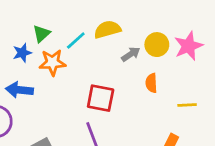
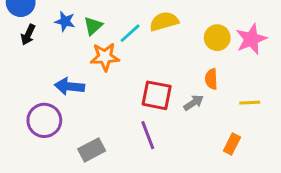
blue star: (22, 53) -> (65, 21), moved, turned 30
gray arrow: (131, 54) -> (194, 103), moved

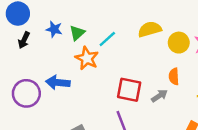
yellow semicircle: (164, 21) -> (150, 29), moved
orange star: (105, 57) -> (87, 58), turned 30
purple circle: (44, 120) -> (26, 93), moved

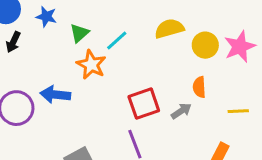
blue star: (54, 29) -> (46, 17), moved
red square: (129, 90) -> (144, 104), turned -30

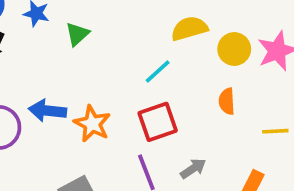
cyan line: (117, 41) -> (158, 71), moved
orange star: (91, 65) -> (92, 124), moved
gray arrow: (181, 111) -> (193, 169), moved

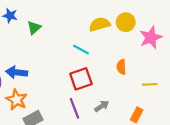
yellow circle: (234, 49) -> (126, 22), moved
cyan line: (158, 71) -> (81, 49), turned 70
orange star: (92, 124) -> (17, 100), moved

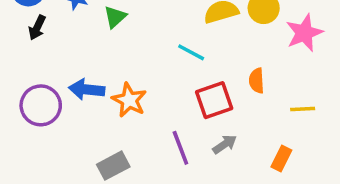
red square: (81, 79) -> (214, 100), moved
orange star: (17, 100) -> (129, 100), moved

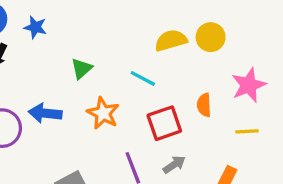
green triangle: (115, 17) -> (82, 69), moved
pink star: (304, 33) -> (249, 85), moved
orange star: (129, 100) -> (103, 113), moved

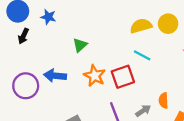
cyan line: (143, 78) -> (142, 55), moved
orange semicircle: (204, 105) -> (164, 100), moved
red square: (164, 123) -> (123, 77), moved

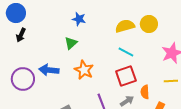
blue star: (48, 17) -> (79, 19), moved
red square: (123, 77) -> (126, 76), moved

